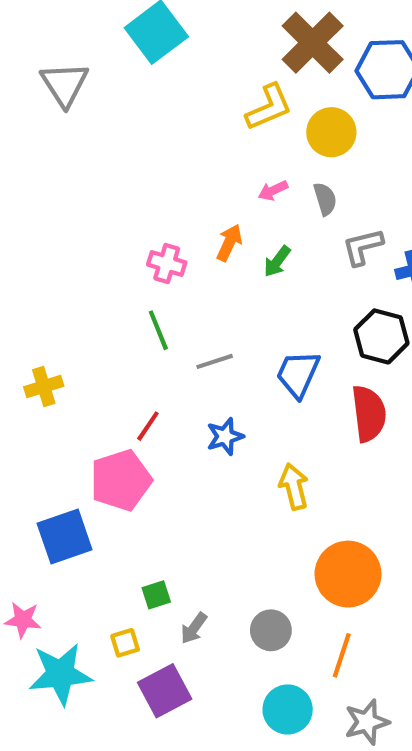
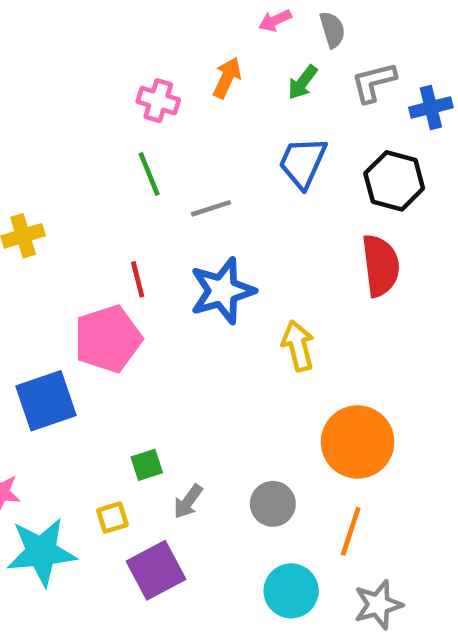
green arrow: (277, 261) -> (303, 82), moved
blue trapezoid: (298, 374) -> (303, 162), moved
red line: (148, 426) -> (138, 279), turned -48
blue star: (225, 436) -> (222, 291), size x1.6

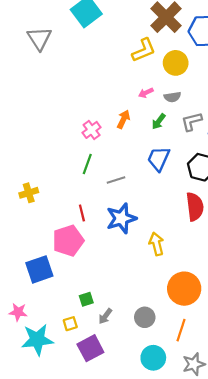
gray semicircle: (332, 30) -> (172, 97), turned 98
pink cross: (158, 101) -> (92, 130), turned 36
green line: (149, 174) -> (87, 164), turned 42

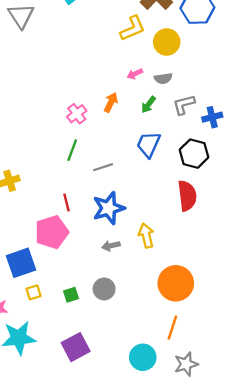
gray arrow: (105, 316) -> (111, 246), moved, turned 42
gray circle: (145, 317) -> (104, 289), moved
yellow square: (70, 324) -> (34, 292), moved

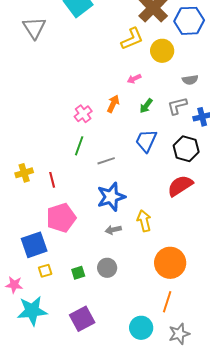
gray semicircle: (163, 78) -> (190, 80), moved
red semicircle: (187, 196) -> (180, 186), turned -116
red line: (67, 202) -> (52, 180), moved

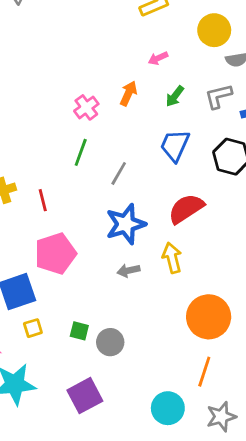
yellow circle: (162, 51) -> (214, 30), moved
gray line: (106, 161) -> (119, 173), turned -42
red semicircle: (180, 186) -> (186, 209), moved
gray circle: (107, 268) -> (110, 342), moved
green square: (78, 273) -> (79, 331), turned 32

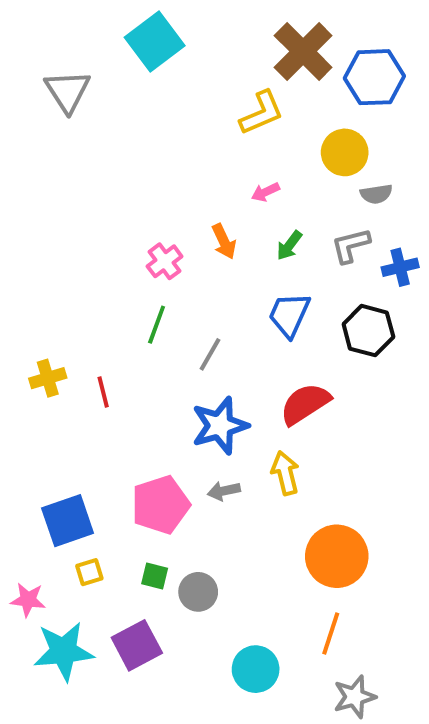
orange arrow: (128, 93) -> (224, 242), turned 130
pink pentagon: (55, 254) -> (161, 505), moved
purple square: (85, 396) -> (137, 645), moved
cyan circle: (168, 408) -> (256, 669), moved

